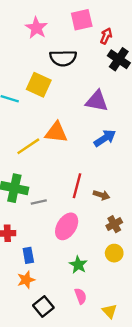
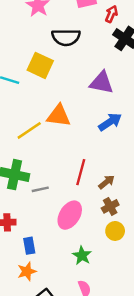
brown arrow: (101, 195) -> (106, 182), turned -56
brown cross: (114, 224) -> (110, 206), moved
yellow circle: (114, 253) -> (115, 231), moved

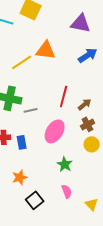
blue rectangle: (29, 246) -> (22, 142), moved

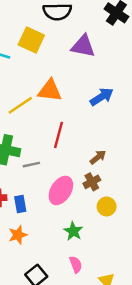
purple triangle: (81, 23) -> (83, 46), moved
red line: (64, 96) -> (58, 135), moved
brown cross: (88, 124) -> (92, 182), moved
orange star: (20, 177) -> (18, 235), moved

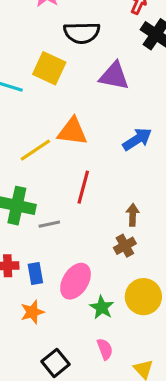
brown arrow: (98, 157) -> (133, 215), turned -49
pink ellipse: (61, 190) -> (76, 281), moved
yellow circle: (107, 206) -> (143, 297), moved, size x1.5

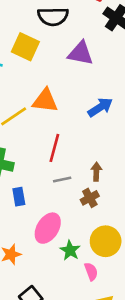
gray line: (49, 224) -> (62, 179), moved
blue rectangle: (35, 273) -> (19, 197), moved
pink semicircle: (105, 349) -> (91, 271), moved

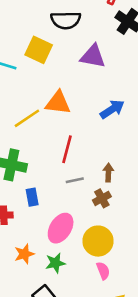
yellow circle: (106, 241) -> (98, 241), moved
green star: (70, 250) -> (55, 263), moved, turned 30

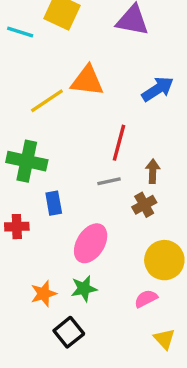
red line: (67, 149) -> (119, 143), moved
yellow circle: (98, 241) -> (164, 260), moved
orange star: (24, 254) -> (44, 294), moved
pink semicircle: (103, 271) -> (146, 299), turned -96

